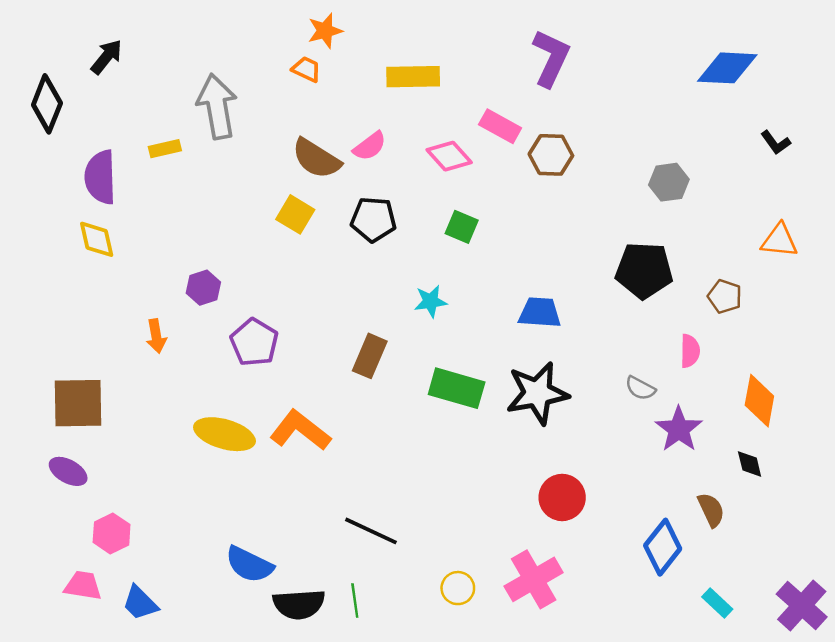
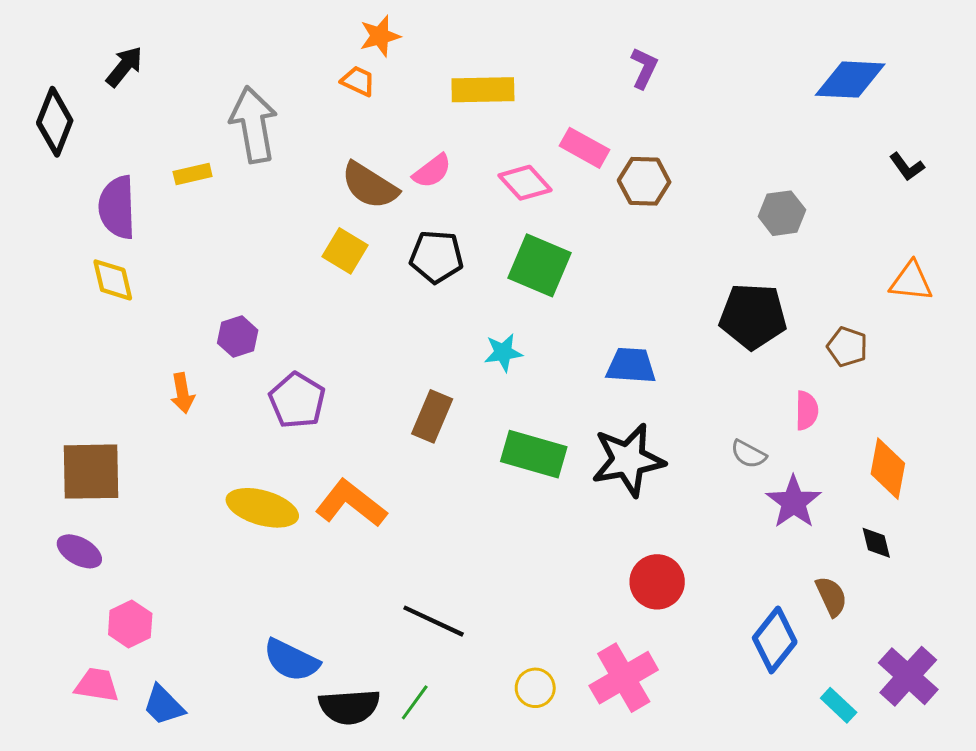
purple L-shape: (551, 58) -> (644, 68), size x0.6
green square: (462, 227) -> (540, 265), size x1.6
green line: (355, 600) -> (415, 702), turned 44
purple cross: (802, 605) -> (908, 676), moved

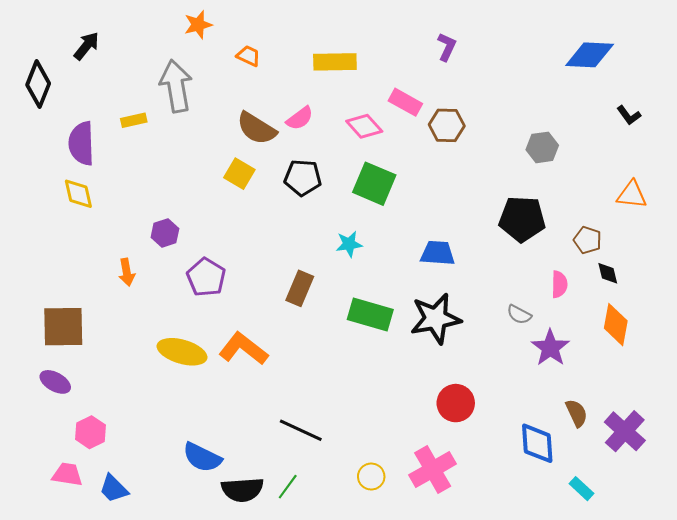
orange star: (380, 36) -> (198, 25), moved
black diamond: (876, 543) -> (608, 273), moved
blue diamond: (775, 640) -> (537, 443), turned -42
purple cross: (908, 676) -> (625, 431), moved

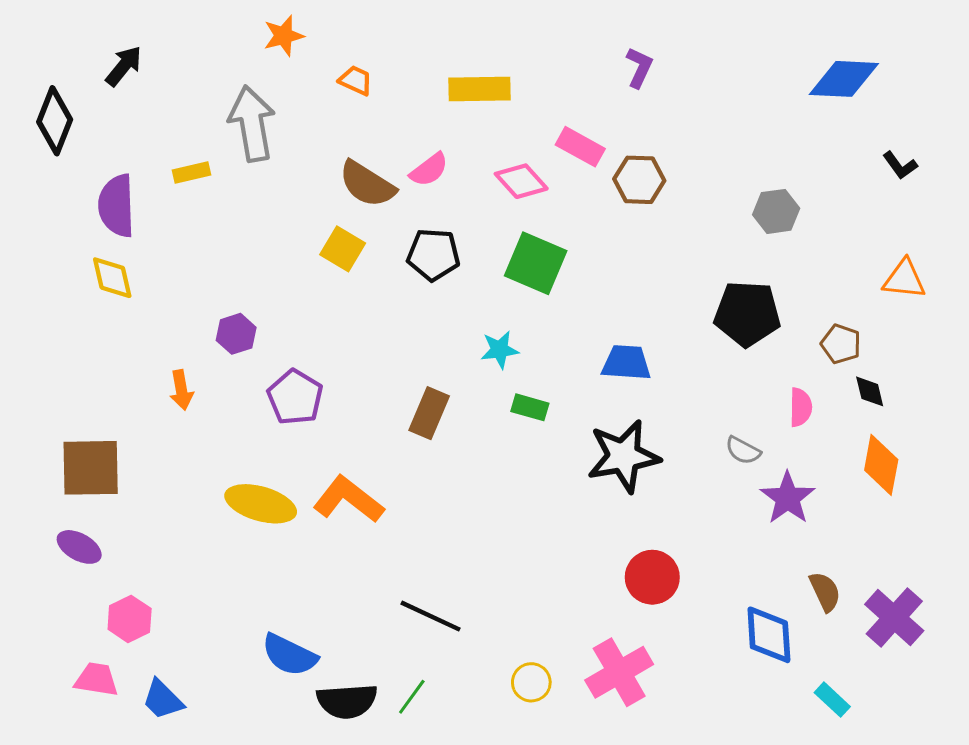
green rectangle: (370, 315) -> (530, 407), moved, size x0.6

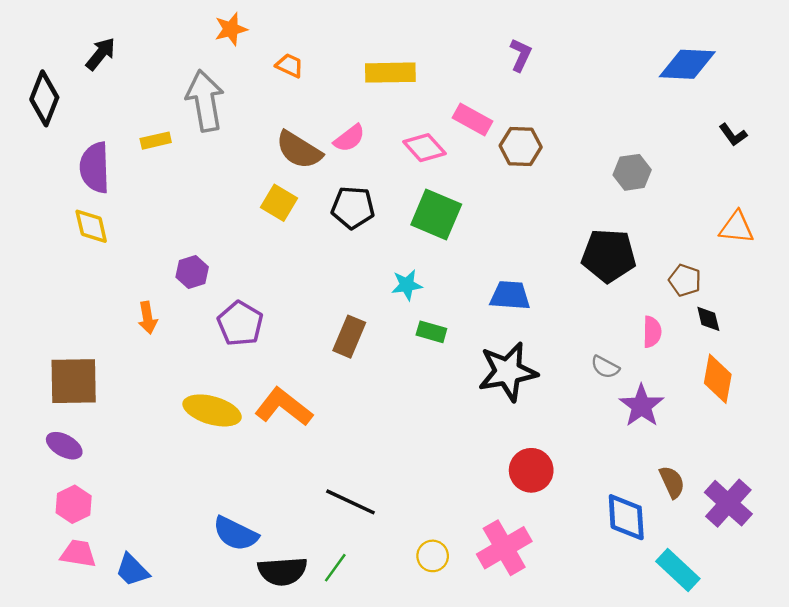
pink hexagon: (130, 619) -> (74, 504), moved
cyan rectangle: (832, 700) -> (678, 570), size x1.5

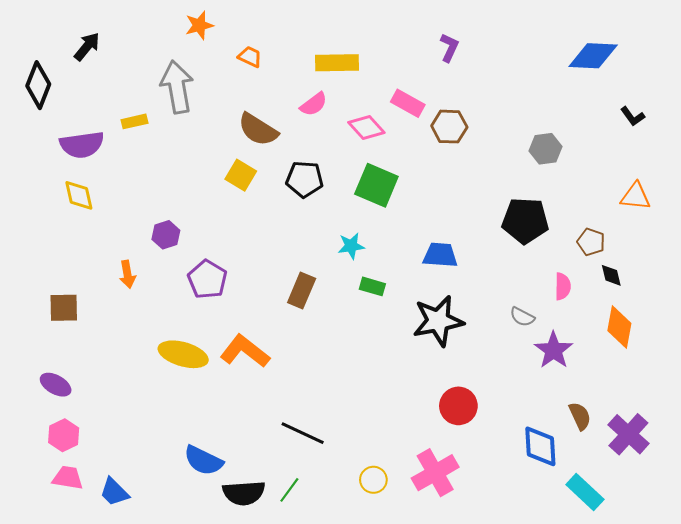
pink semicircle: (349, 138) -> (314, 104), moved
purple semicircle: (95, 168) -> (82, 145), turned -96
brown square: (74, 381) -> (64, 308), moved, size x0.7

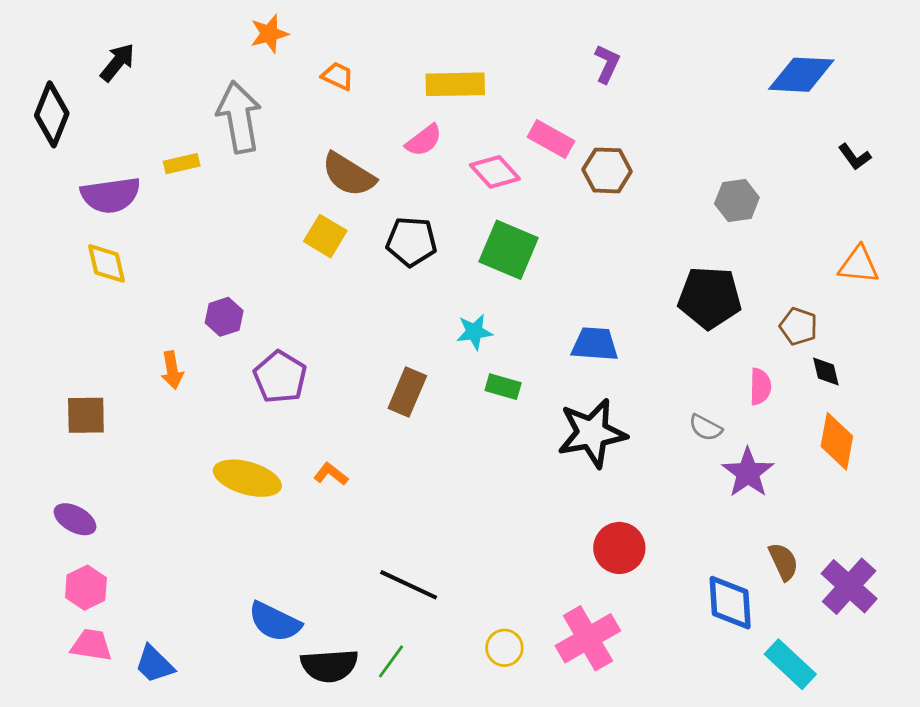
orange L-shape: (245, 351) -> (331, 474), size x0.5

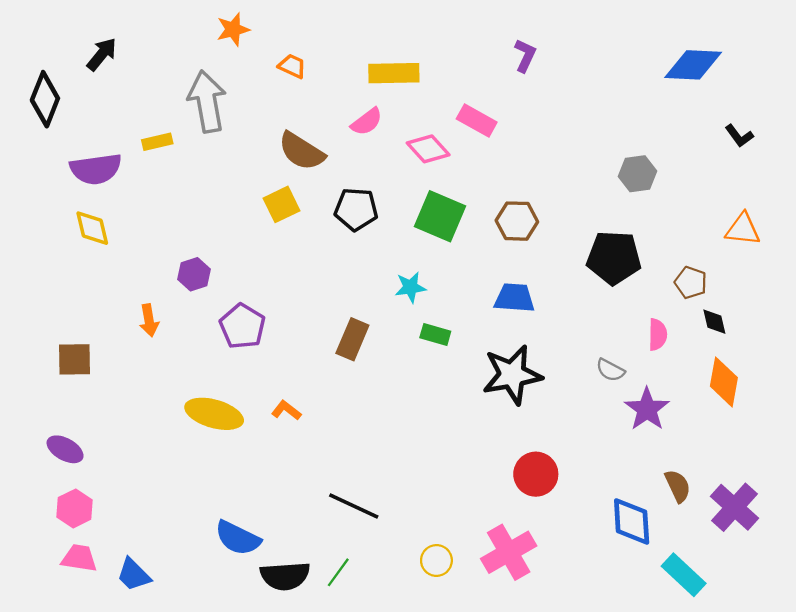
brown hexagon: (607, 170) -> (517, 221), moved
yellow square: (325, 236) -> (281, 204), turned 33

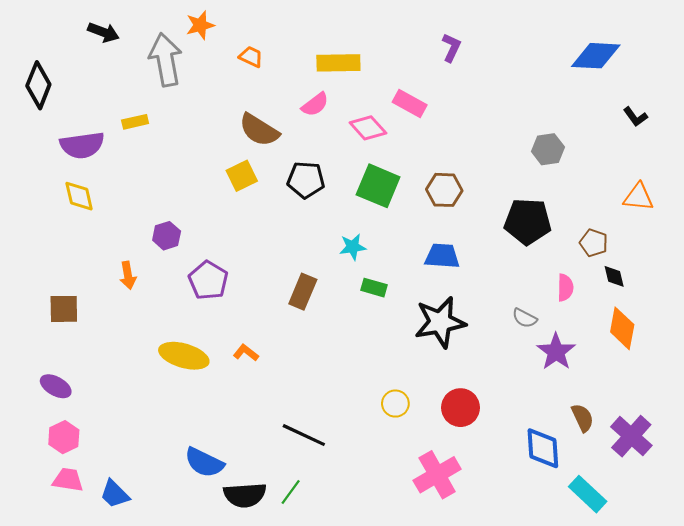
black arrow: (102, 54) -> (103, 32), moved, turned 72
gray arrow: (207, 102) -> (166, 60), moved
yellow circle: (436, 560) -> (395, 404), moved

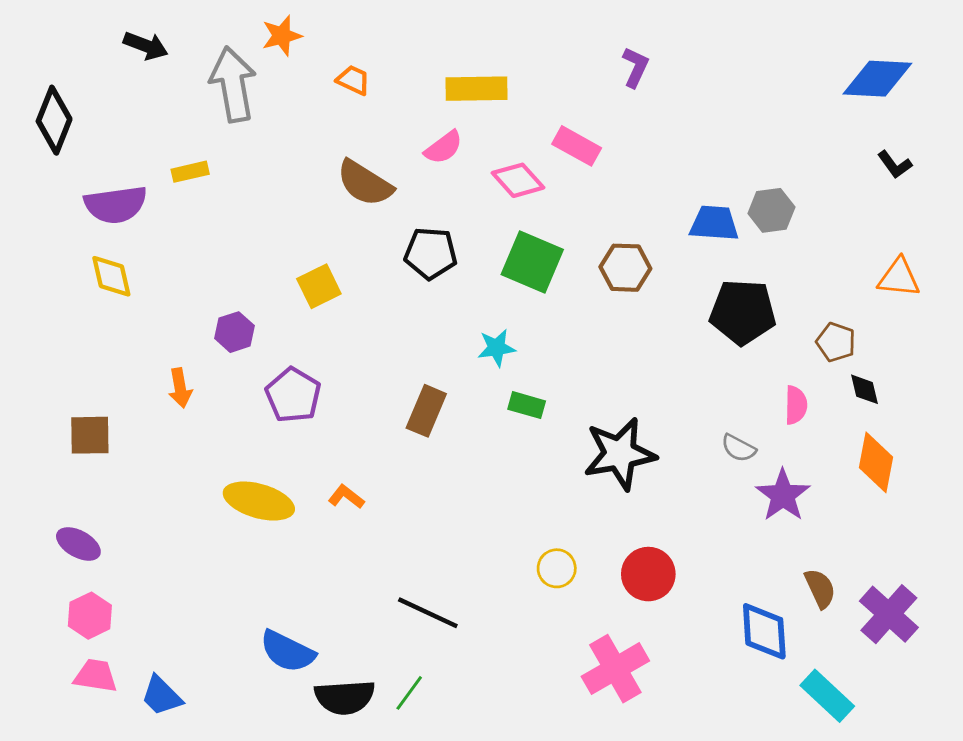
blue diamond: (596, 56) -> (877, 79), moved
yellow square: (242, 176) -> (319, 286), moved
blue trapezoid: (442, 256) -> (714, 223), moved

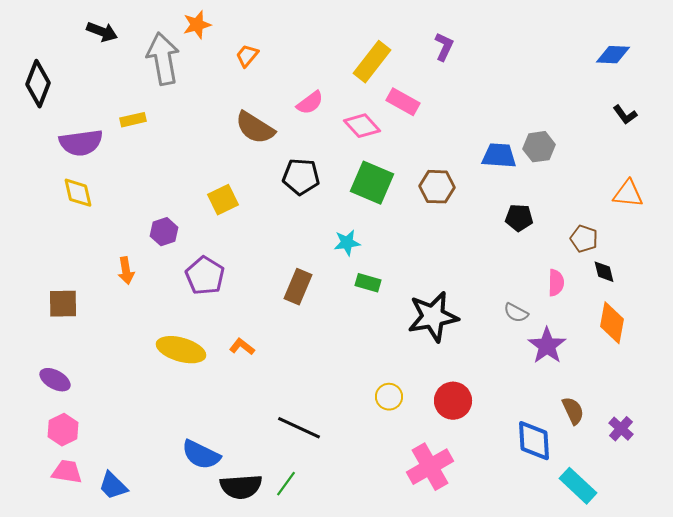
blue diamond: (877, 79) -> (613, 55), size x0.7
orange trapezoid: (353, 80) -> (247, 56), turned -75
yellow rectangle: (476, 89) -> (372, 62), moved, turned -51
black pentagon: (743, 312) -> (519, 218), size x0.6
purple cross: (889, 614) -> (621, 429), size x0.6

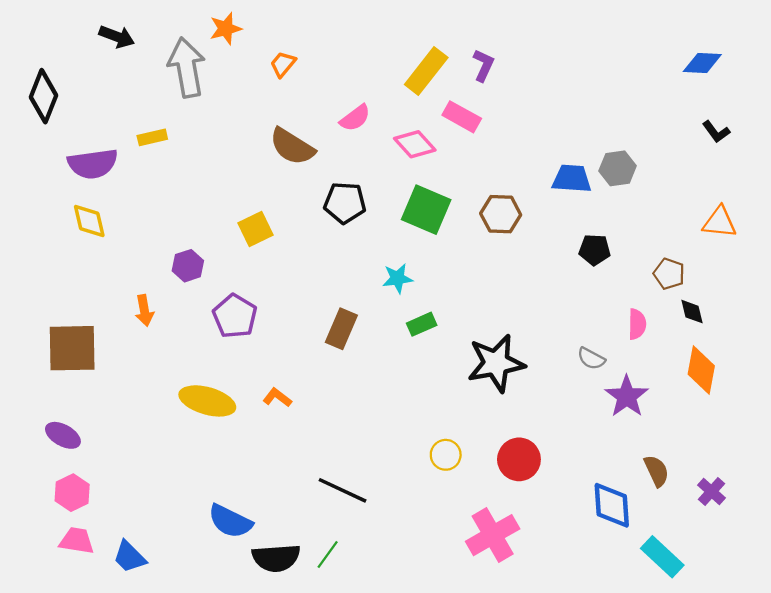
purple L-shape: (444, 47) -> (483, 65), moved
green rectangle: (368, 283) -> (422, 324), turned -40
brown square: (63, 304) -> (72, 348), size x1.5

